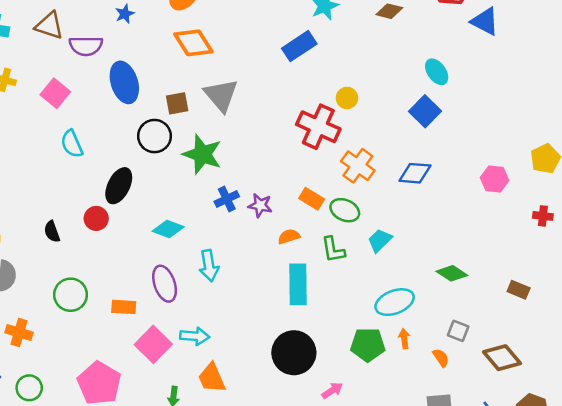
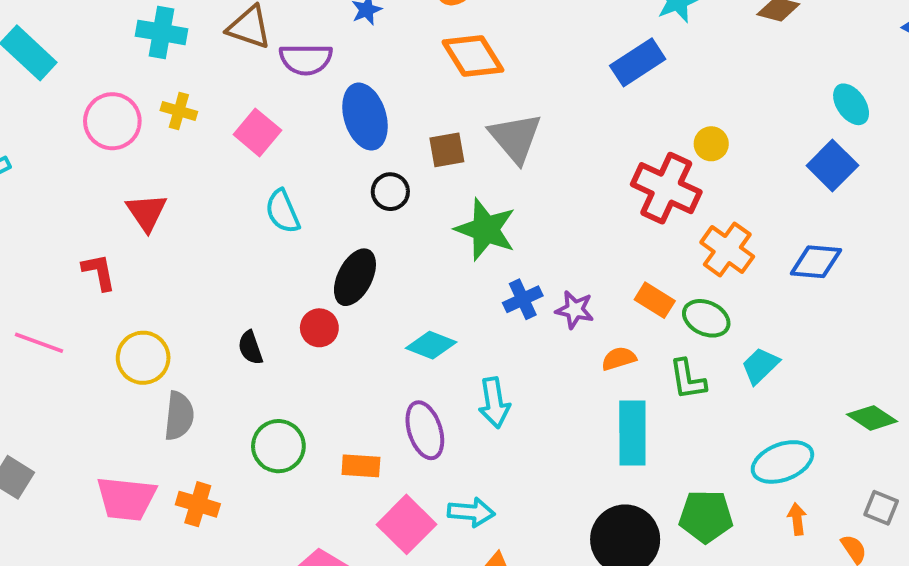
black circle: (155, 136) -> (390, 192), moved, size x0.7
green pentagon: (368, 345) -> (706, 516), moved

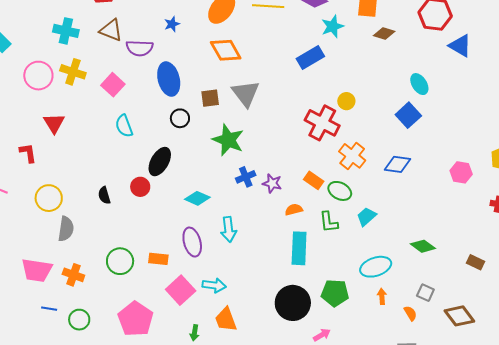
yellow cross: (179, 111) -> (73, 72), size x1.4
green circle: (278, 446) -> (120, 261), moved

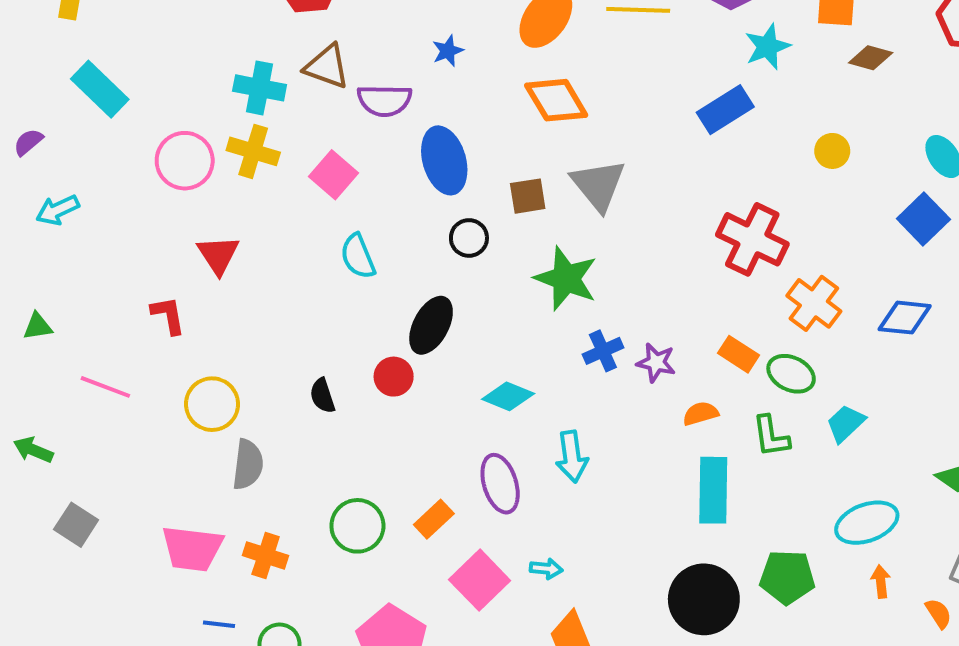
cyan cross: (66, 31) -> (260, 88), moved
yellow circle: (346, 101) -> (832, 151), moved
orange rectangle: (158, 259) -> (434, 519), turned -48
cyan arrow: (214, 285) -> (546, 569), size x0.7

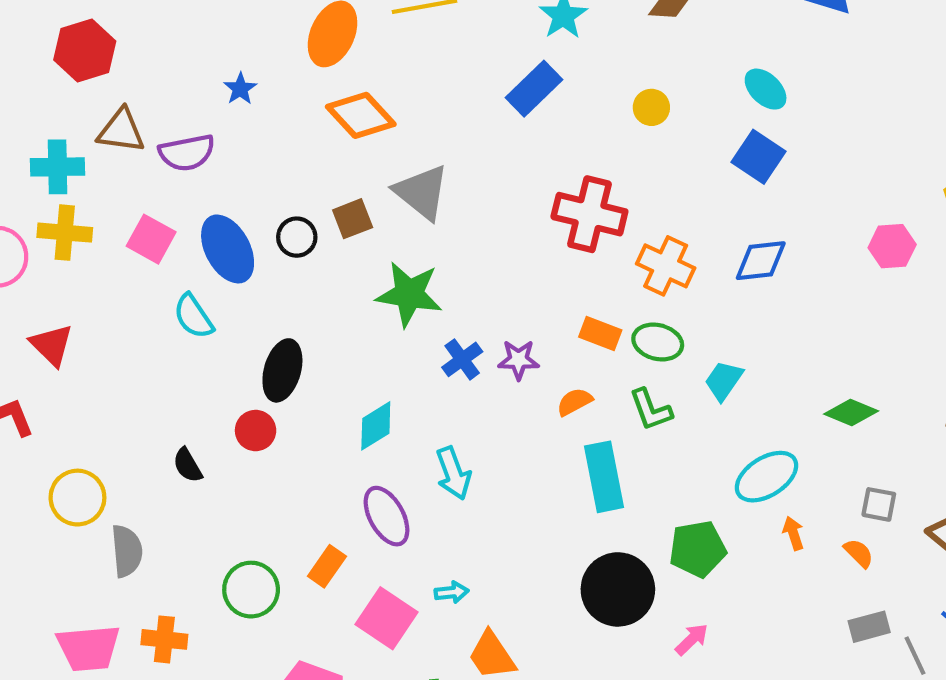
blue ellipse: (444, 160) -> (228, 249), moved
black circle: (469, 238) -> (297, 237), moved
cyan diamond: (508, 396) -> (376, 426), turned -42

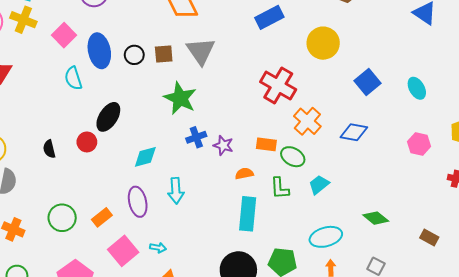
cyan ellipse: (766, 89) -> (417, 88), moved
yellow circle: (651, 107) -> (323, 43), size x1.8
orange rectangle: (600, 334) -> (266, 144), turned -30

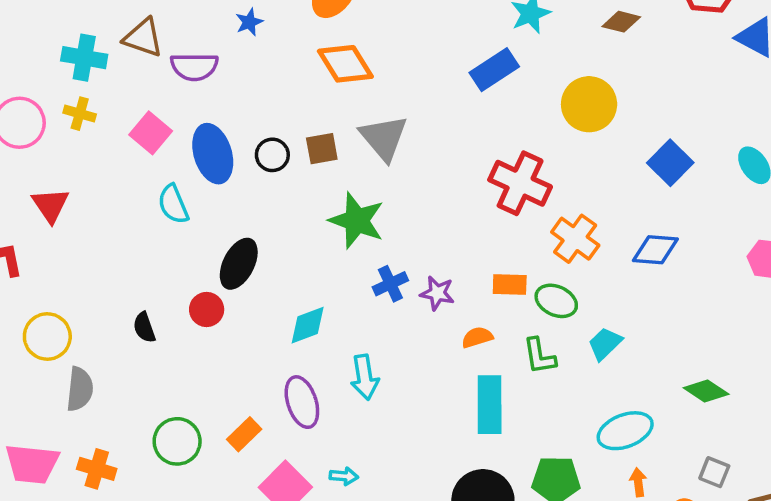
yellow cross: (23, 20) -> (80, 114), size x0.7

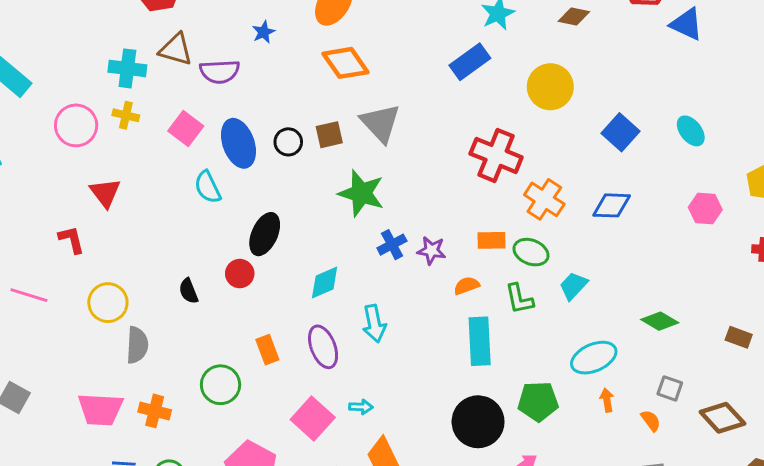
orange rectangle: (244, 434) -> (267, 350), moved, turned -64

